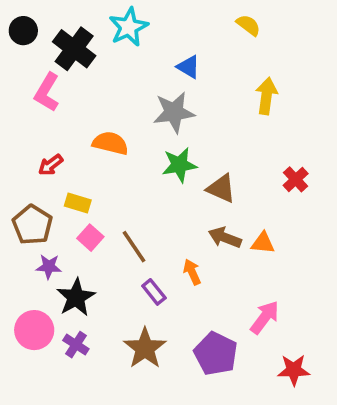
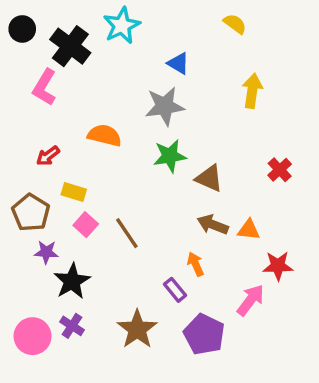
orange arrow: (192, 272) -> (196, 264), moved
purple rectangle: (154, 292) -> (175, 290), moved
pink circle: (34, 330) -> (33, 336), moved
red star: (294, 370) -> (278, 266), moved

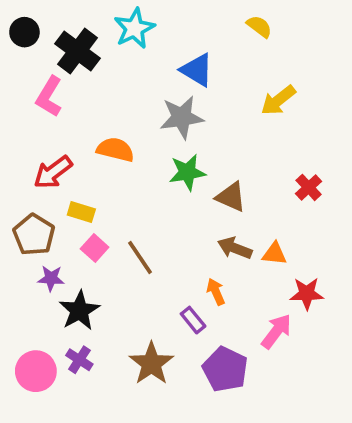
blue triangle: (178, 63) -> (197, 70), size x1.4
yellow arrow: (252, 91) -> (278, 100), turned -136
red arrow: (48, 156) -> (53, 172), size x1.5

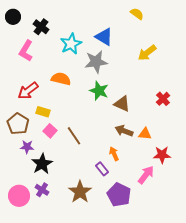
cyan star: (134, 28) -> (71, 44), moved
black cross: (78, 51) -> (41, 27), size x0.7
green star: (187, 172) -> (99, 91), turned 30

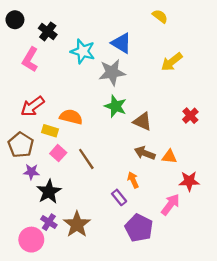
cyan star: (71, 44) -> (83, 51), turned -30
orange semicircle: (61, 79) -> (71, 117), moved
brown star: (80, 192) -> (77, 224), moved
pink circle: (19, 196) -> (31, 240), moved

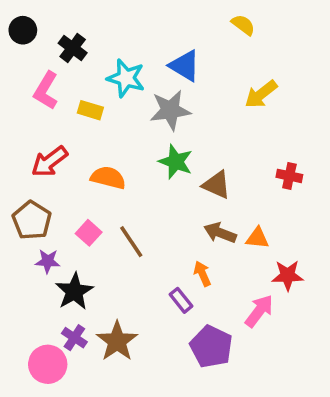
red cross: (190, 116) -> (289, 176), turned -35
yellow rectangle: (50, 131) -> (90, 110), moved

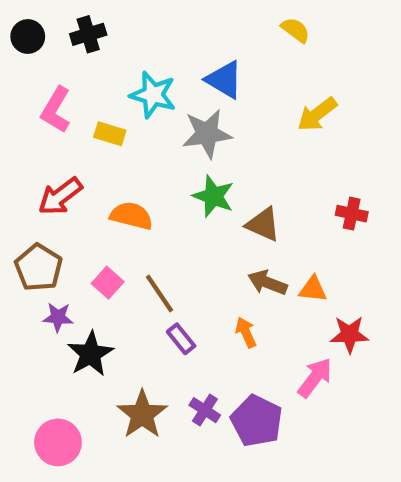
black cross: (73, 48) -> (88, 34), moved, turned 36
purple rectangle: (181, 300) -> (181, 339), moved
purple cross: (74, 338) -> (205, 410), moved

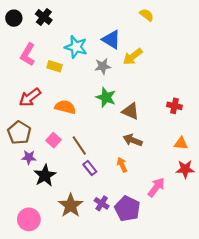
black cross: (88, 34) -> (44, 17), turned -35
yellow arrow: (317, 114) -> (133, 57), moved
gray star: (207, 134) -> (103, 66), size x0.7
orange triangle: (313, 289) -> (181, 143), moved
red star: (349, 334) -> (185, 169), moved

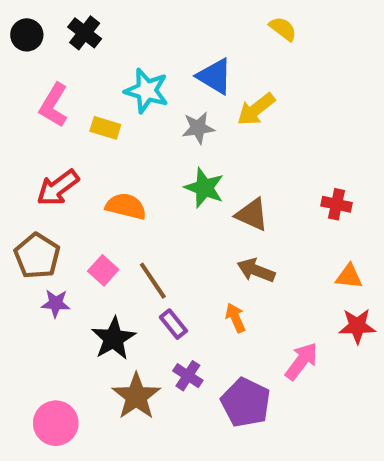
black star: (45, 175) -> (114, 338), moved
purple cross: (102, 203) -> (188, 376), moved

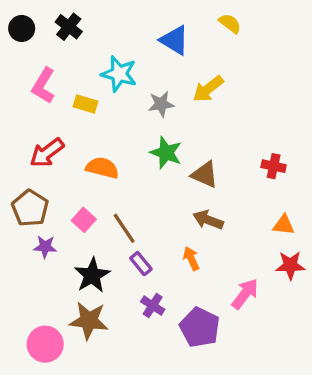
blue triangle: (215, 76) -> (174, 40), moved
brown star: (136, 396) -> (89, 321), moved, turned -30

